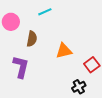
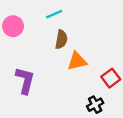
brown semicircle: (32, 39) -> (61, 39), moved

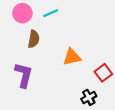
pink circle: (13, 26) -> (22, 13), moved
brown semicircle: (61, 39) -> (34, 39), moved

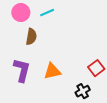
orange triangle: (72, 57) -> (52, 71), moved

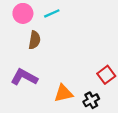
purple L-shape: (22, 70) -> (24, 77), turned -75
orange triangle: (52, 71) -> (63, 93), moved

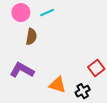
orange triangle: (63, 93) -> (58, 85), turned 30

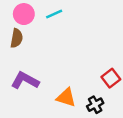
brown semicircle: (31, 37) -> (17, 38), moved

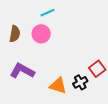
pink circle: (24, 14) -> (41, 34), moved
black cross: (95, 105) -> (80, 82), moved

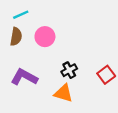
cyan line: (47, 13) -> (21, 15), moved
black cross: (80, 82) -> (69, 70), moved

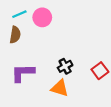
pink circle: (45, 37) -> (42, 17), moved
purple L-shape: (24, 77) -> (23, 73), turned -30

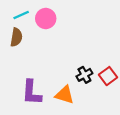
black cross: (65, 66) -> (84, 75), moved
purple L-shape: (23, 73) -> (32, 93), moved, turned -85

